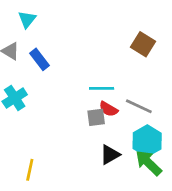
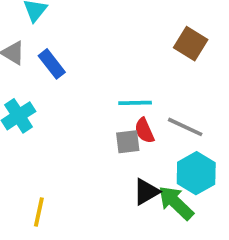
red semicircle: (108, 109) -> (144, 131), turned 36
green arrow: (148, 163) -> (176, 203), moved

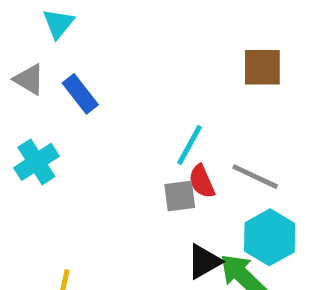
brown square: (191, 44) -> (262, 67), turned -32
cyan line: (135, 103) -> (189, 145), turned -60

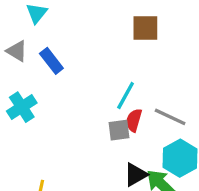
brown square: (262, 67) -> (145, 28), moved
red semicircle: (202, 181) -> (134, 120), turned 40

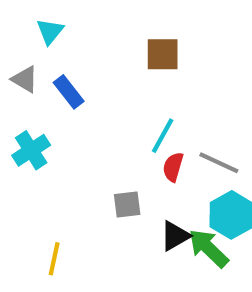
brown square: (145, 28) -> (163, 54), moved
gray square: (119, 130) -> (127, 204), moved

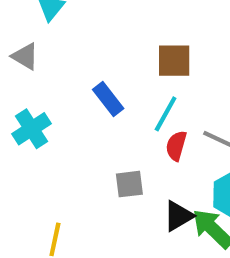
brown square: (163, 54) -> (174, 61), moved
blue rectangle: (69, 92) -> (108, 99), moved

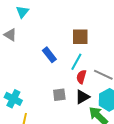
cyan cross: (32, 129) -> (13, 99), moved, turned -30
black triangle: (178, 216) -> (82, 97), moved

